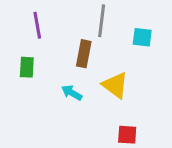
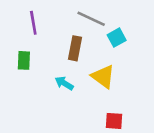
gray line: (102, 21) -> (91, 19), turned -72
cyan square: (142, 37) -> (117, 38), moved, turned -36

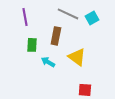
cyan square: (117, 38) -> (92, 18), moved
green rectangle: (24, 60) -> (32, 45), moved

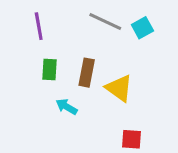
brown rectangle: (56, 36) -> (87, 73), moved
cyan arrow: (48, 62) -> (67, 107), moved

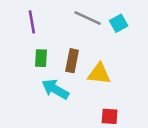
yellow triangle: (119, 88) -> (99, 74), turned -30
cyan arrow: (67, 107) -> (55, 89), size x1.5

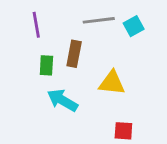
gray line: (88, 18) -> (99, 20), turned -32
brown rectangle: (72, 61) -> (74, 54), moved

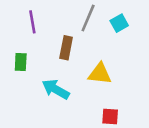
gray line: (99, 20) -> (88, 18), turned -60
green rectangle: (46, 65) -> (21, 62), moved

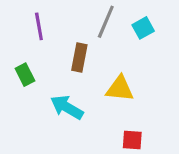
green rectangle: (21, 62) -> (25, 75), turned -30

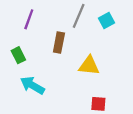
purple line: (39, 26) -> (29, 19), turned 30
cyan arrow: (67, 107) -> (32, 85), moved

